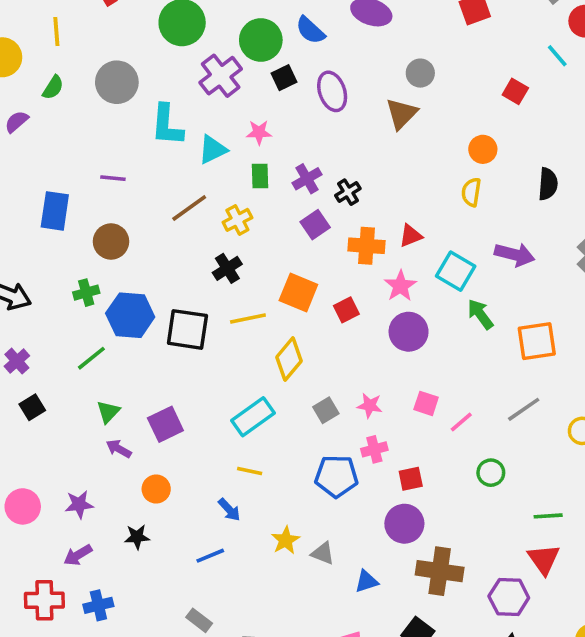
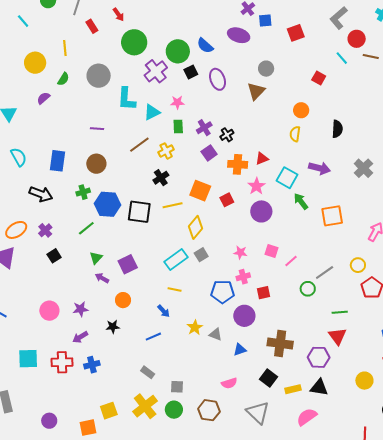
blue rectangle: (55, 211) -> (57, 161), moved
gray line: (524, 409) -> (325, 273), moved
gray square: (326, 410) -> (201, 255), moved
purple circle: (404, 524) -> (244, 316), moved

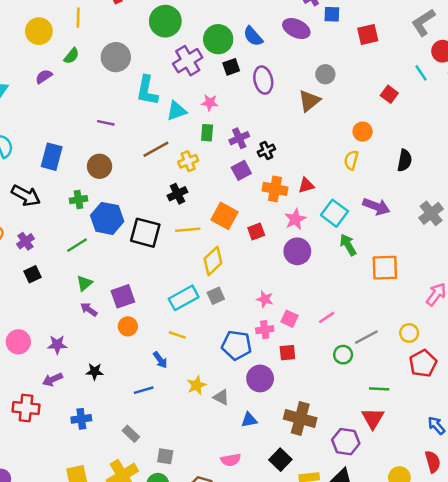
pink square: (271, 251) -> (289, 319), moved
orange circle: (123, 300) -> (128, 326), moved
blue cross: (92, 365) -> (81, 419), moved

